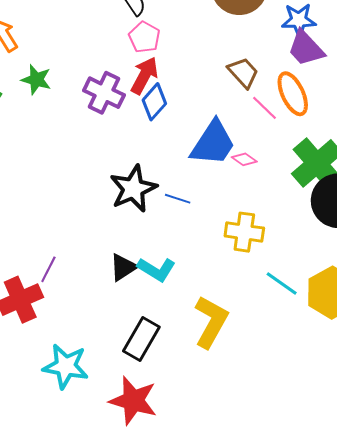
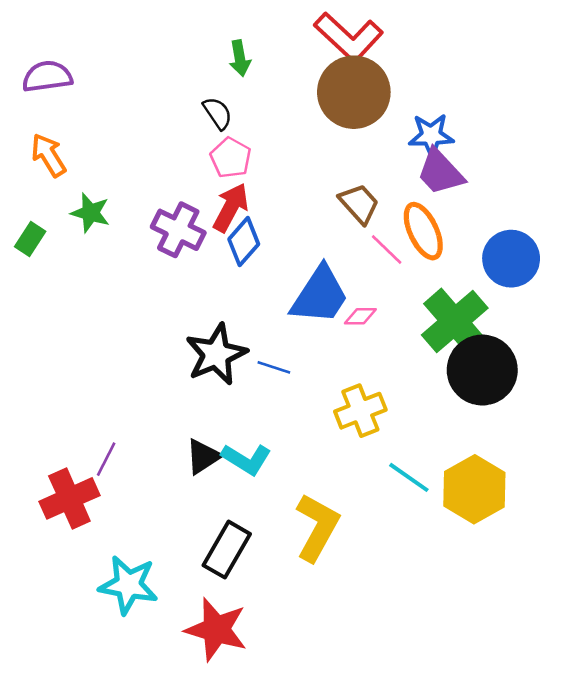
pink diamond: (244, 159) -> (360, 316), turned -35
yellow cross: (244, 232) -> (360, 411), turned -30

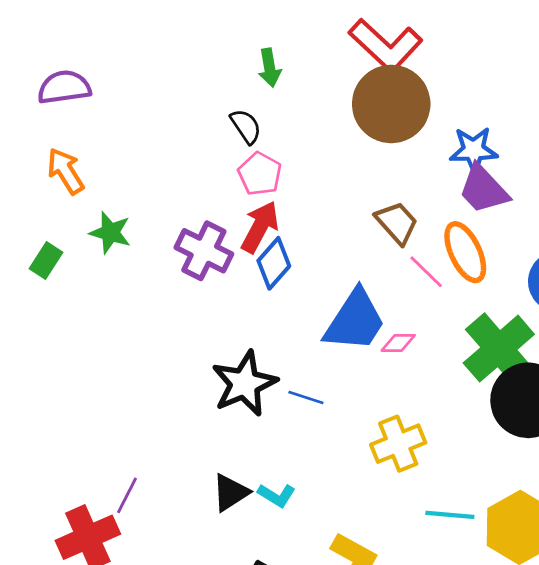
cyan L-shape: (246, 459) -> (277, 495), size x0.7
cyan line: (409, 477) -> (450, 515), turned -30

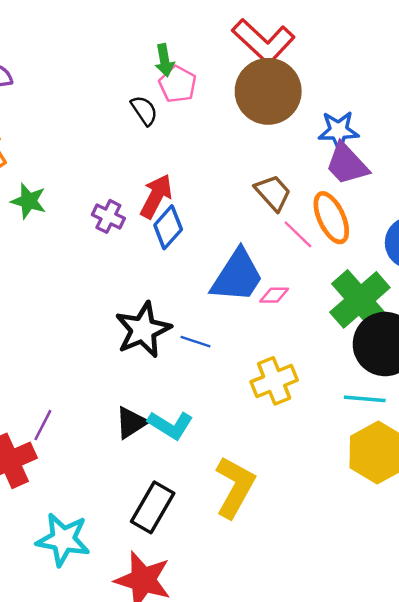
pink pentagon: (260, 174) -> (178, 84), moved
purple cross: (204, 251) -> (108, 216), size x0.7
cyan L-shape: (277, 495) -> (170, 425), size x1.4
cyan line: (450, 515) -> (365, 399), moved

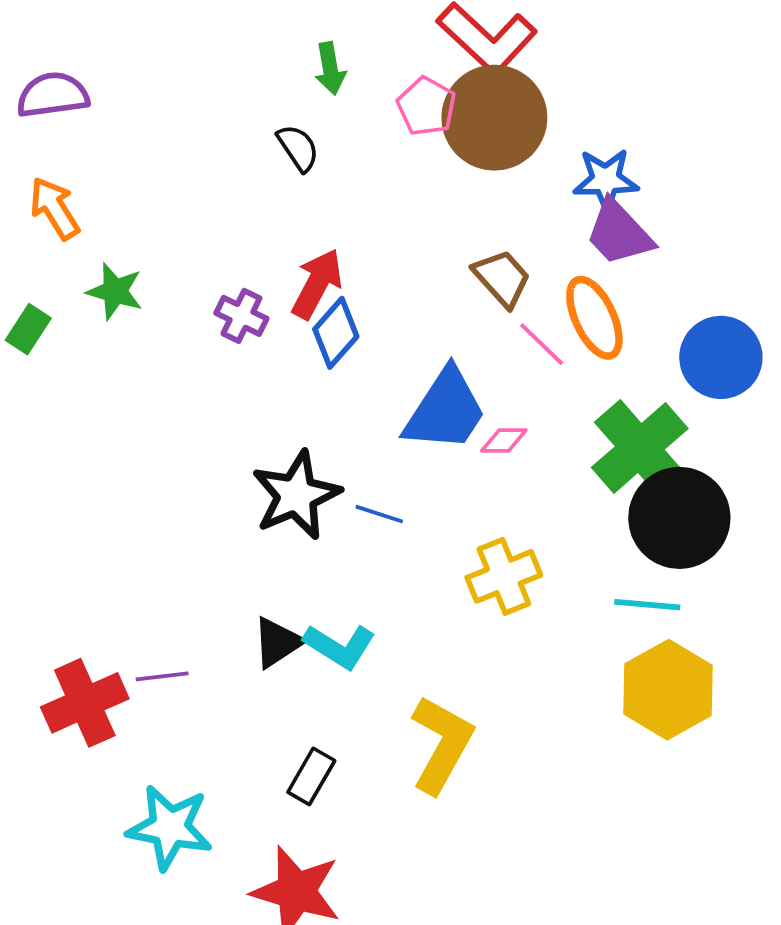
pink pentagon: (178, 84) -> (426, 106), moved
purple line: (43, 425) -> (162, 676), moved, turned 56
black rectangle: (153, 507) -> (311, 776), size x0.7

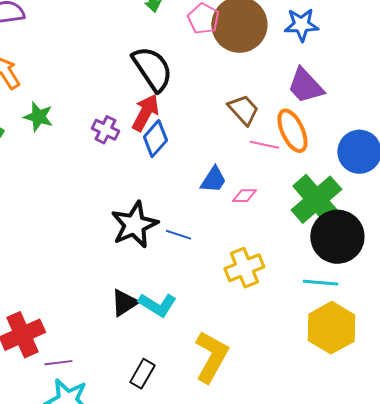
black semicircle: (298, 148) -> (152, 69), moved, size x1.8
blue star: (606, 180) -> (301, 25), moved
pink line: (542, 344) -> (264, 145), turned -32
blue trapezoid: (445, 410) -> (213, 180), size x0.6
purple line: (162, 676) -> (58, 363), moved

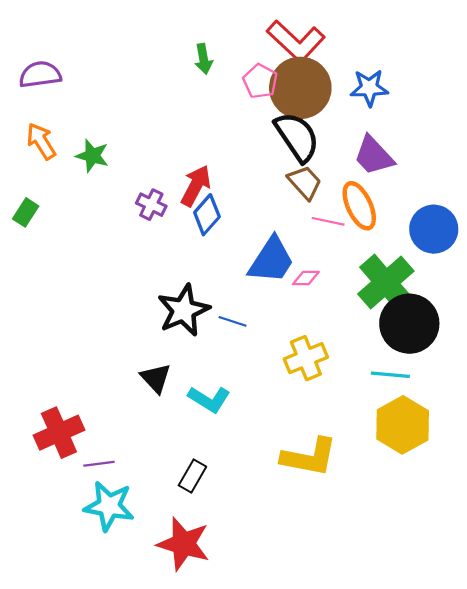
black semicircle: (152, 69) -> (297, 137), moved
green star: (38, 117) -> (92, 156), moved
blue trapezoid: (213, 180) -> (271, 260), size x1.6
black triangle: (124, 303) -> (156, 378), moved, turned -40
yellow L-shape: (211, 357) -> (309, 457), moved, turned 72

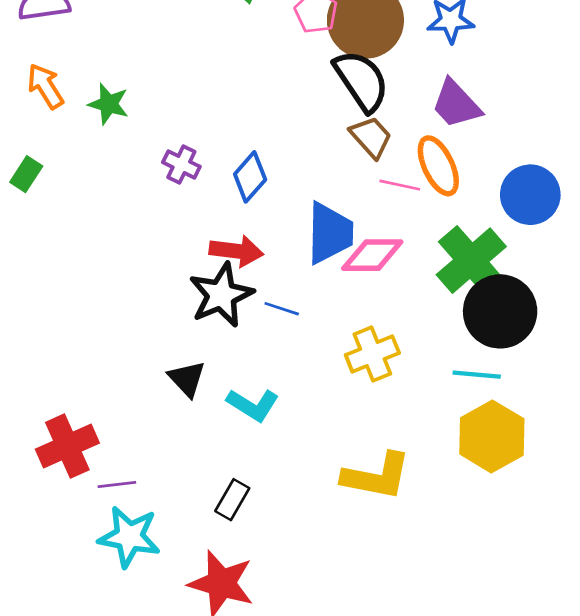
red arrow: (196, 186) -> (236, 251), moved, turned 69
blue trapezoid: (271, 260) -> (330, 233), turned -32
pink diamond: (306, 278) -> (372, 255), size x1.8

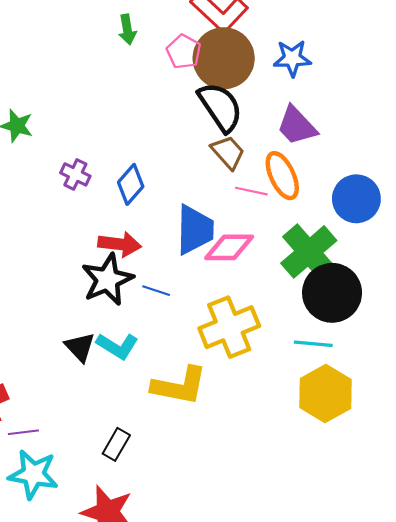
yellow cross: (372, 354) -> (229, 327), size x1.4
cyan L-shape: (253, 405) -> (117, 346), moved
yellow L-shape: (376, 476) -> (179, 386), moved

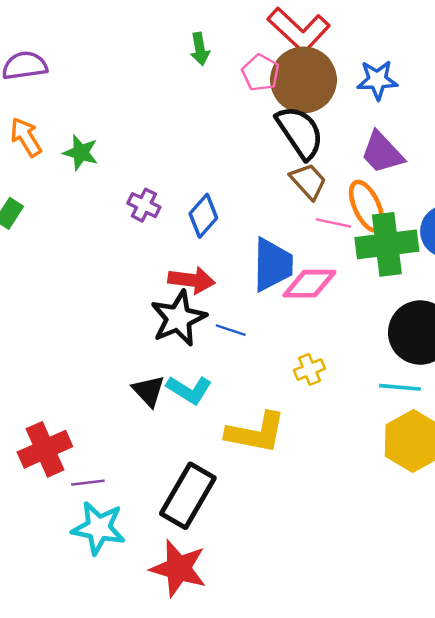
green cross: (309, 252) -> (387, 244), moved, turned 34
yellow cross: (229, 327) -> (309, 369), size x0.5
black rectangle: (116, 444) -> (188, 496), size x1.8

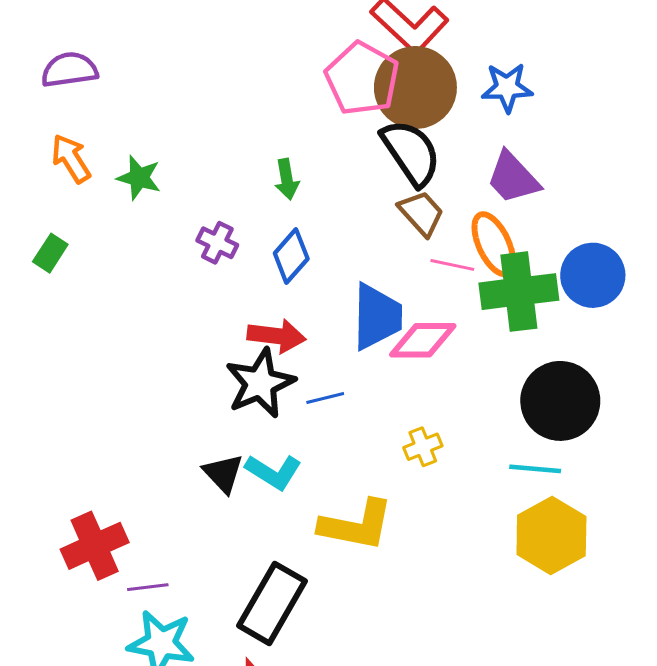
green arrow: (200, 49) -> (287, 179), moved
pink pentagon: (261, 73) -> (362, 79), size x1.6
blue line: (231, 330) -> (325, 398), turned -32

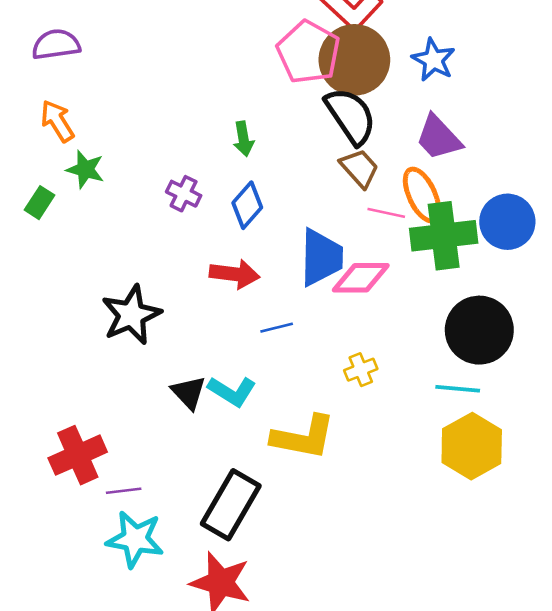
blue star: (507, 88) -> (433, 60), turned 30
green star: (139, 178) -> (85, 169), moved
black star: (260, 383) -> (131, 315), moved

